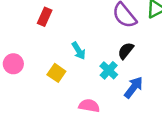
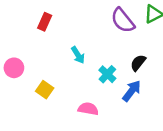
black semicircle: (126, 51) -> (138, 63), moved
yellow square: (56, 73) -> (45, 90), moved

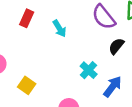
cyan arrow: (78, 55) -> (59, 28), moved
black semicircle: (138, 63) -> (116, 46), moved

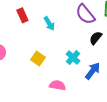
red rectangle: (27, 18) -> (22, 15), turned -48
yellow square: (27, 85) -> (38, 59), moved

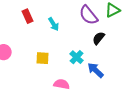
yellow square: (38, 59) -> (43, 58), turned -32
blue arrow: (93, 71) -> (96, 70), turned -84

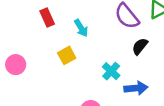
yellow square: (43, 58) -> (67, 55), moved, turned -32
blue arrow: (96, 70) -> (136, 88), turned 132

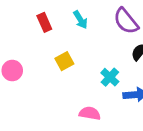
cyan arrow: (81, 28) -> (80, 20), moved

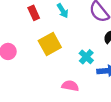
yellow square: (64, 61) -> (50, 44), size x1.5

